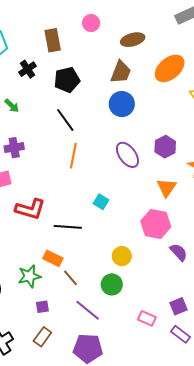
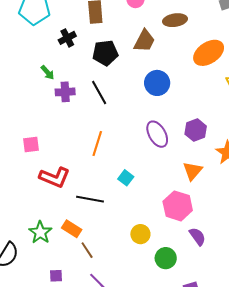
brown trapezoid: (121, 72) -> (144, 41), moved
purple cross: (14, 148) -> (65, 92), moved
orange line: (73, 156) -> (97, 144), moved
green star: (29, 276) -> (40, 232), moved, turned -30
green circle: (112, 284) -> (166, 258), moved

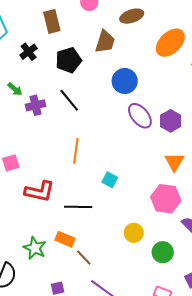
purple ellipse: (157, 134) -> (140, 116), moved

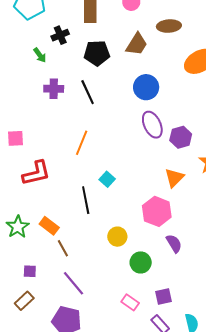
green arrow: (15, 89) -> (40, 55), moved
red L-shape: (40, 191) -> (36, 173), turned -40
black line: (78, 207) -> (86, 200), moved, turned 64

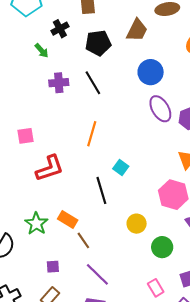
pink rectangle: (130, 302) -> (156, 288), turned 30

